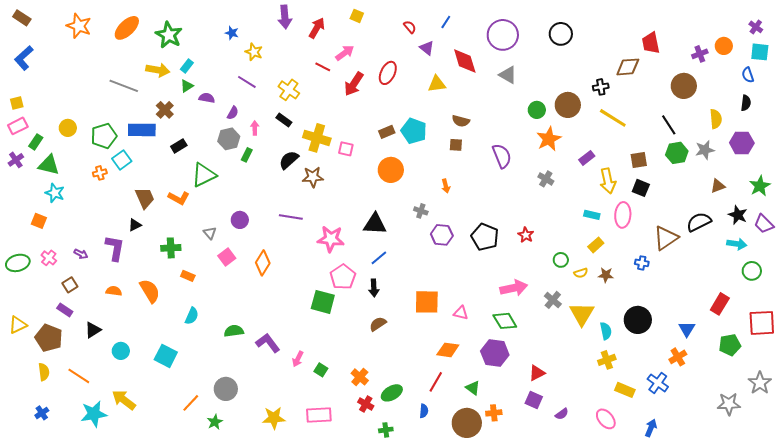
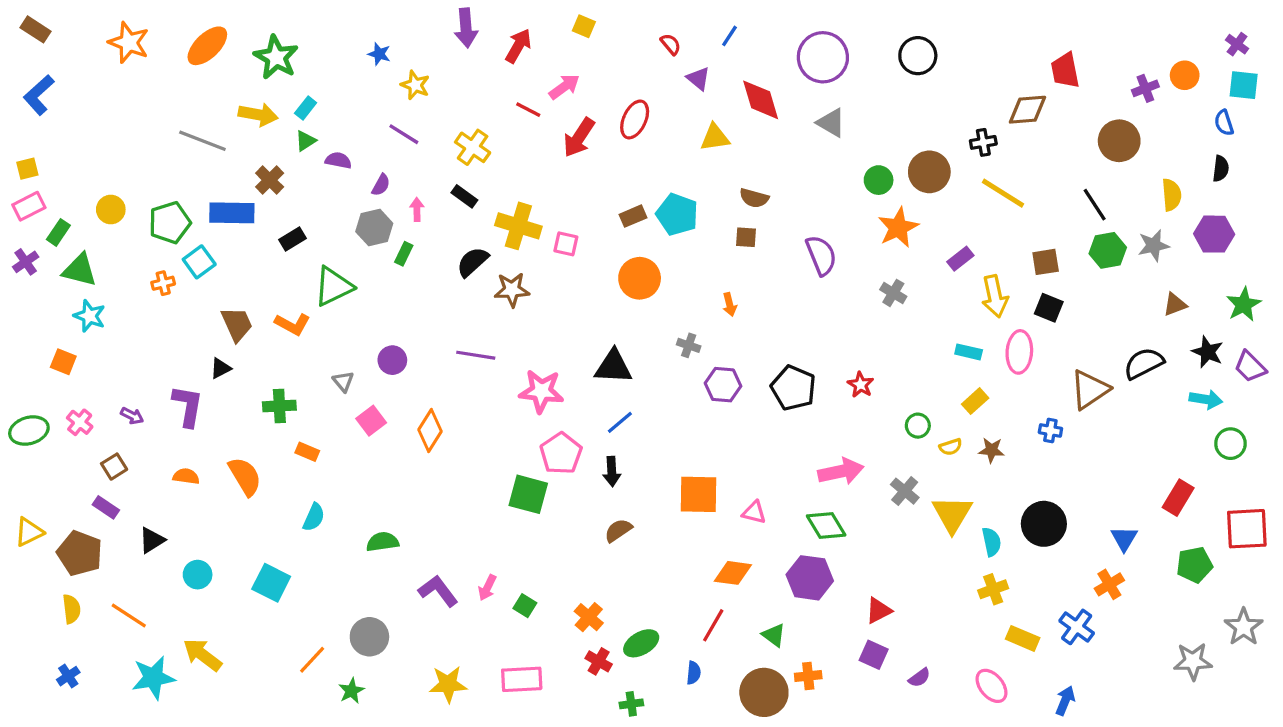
purple L-shape: (268, 343) -> (438, 591), moved

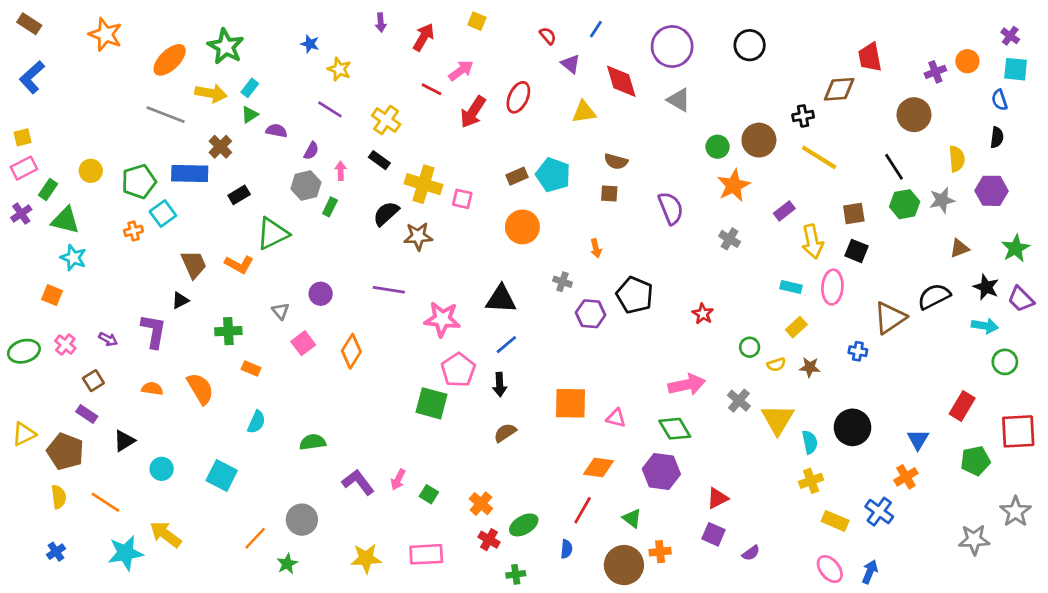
purple arrow: (466, 28) -> (381, 22), size x0.6
orange ellipse: (207, 46) -> (170, 60), moved
black pentagon: (793, 388) -> (635, 295), moved
pink ellipse: (991, 686) -> (830, 569), moved

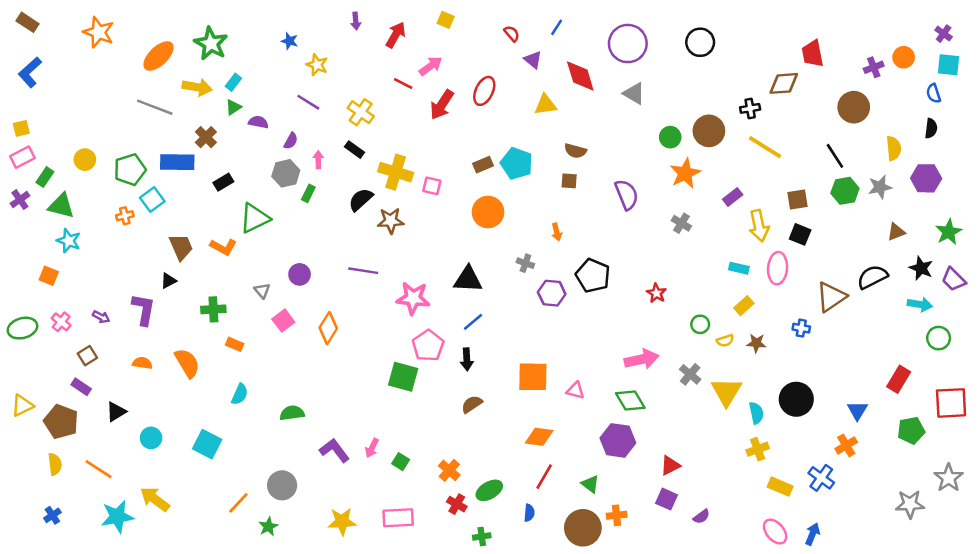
orange diamond: (599, 467) -> (539, 437), moved

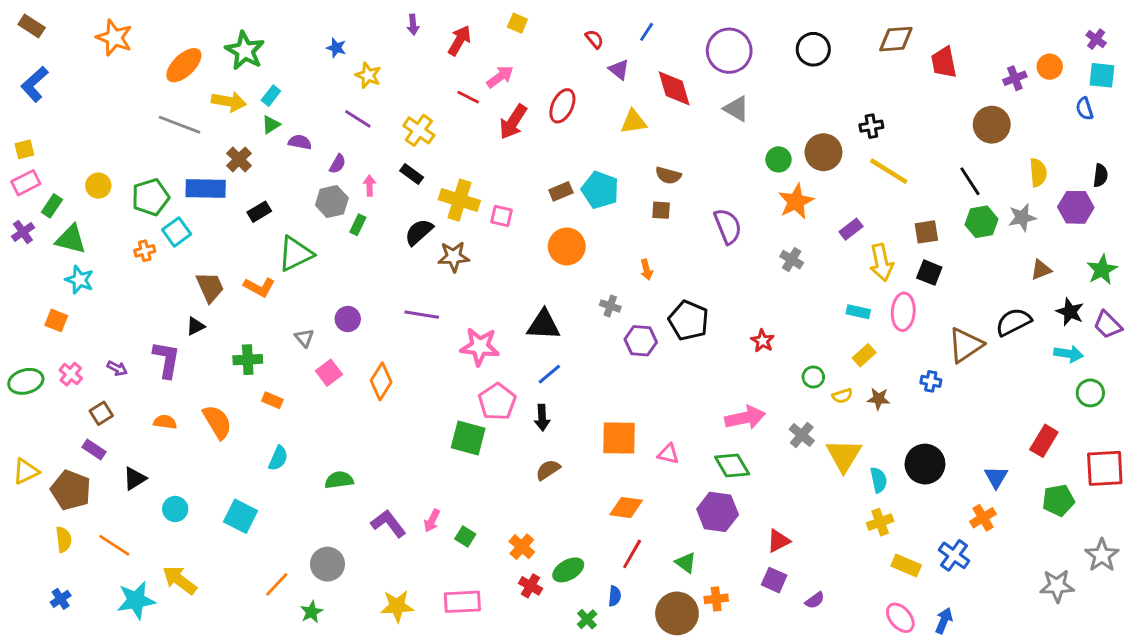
brown diamond: (784, 83) -> (896, 39), moved
black semicircle: (931, 128) -> (1100, 175), moved
green cross: (482, 537) -> (587, 619), moved, turned -35

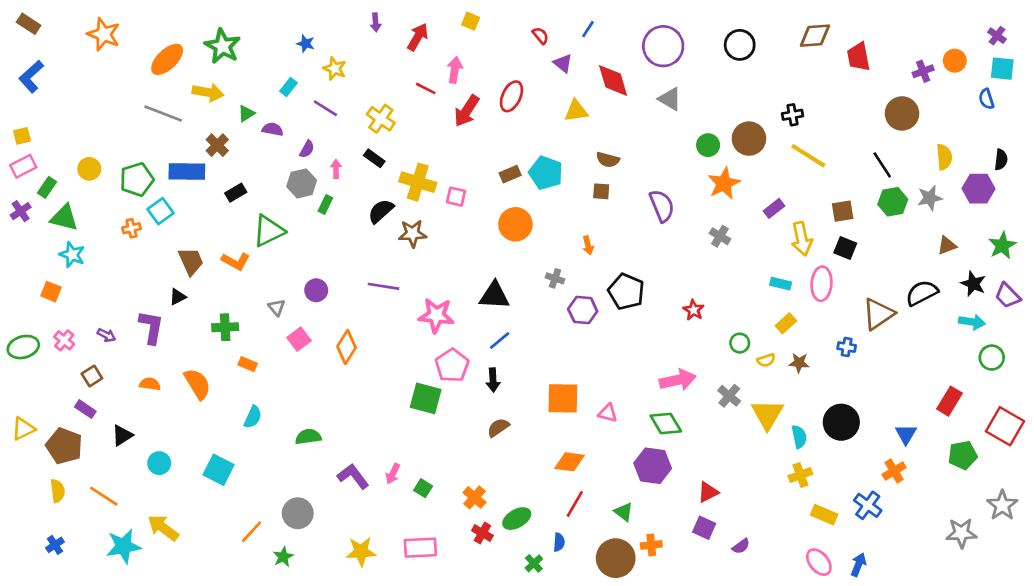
pink arrow: (500, 77) -> (455, 70), turned -45
cyan rectangle: (271, 96) -> (288, 87), moved
red square: (1105, 468) -> (1005, 426), turned 33

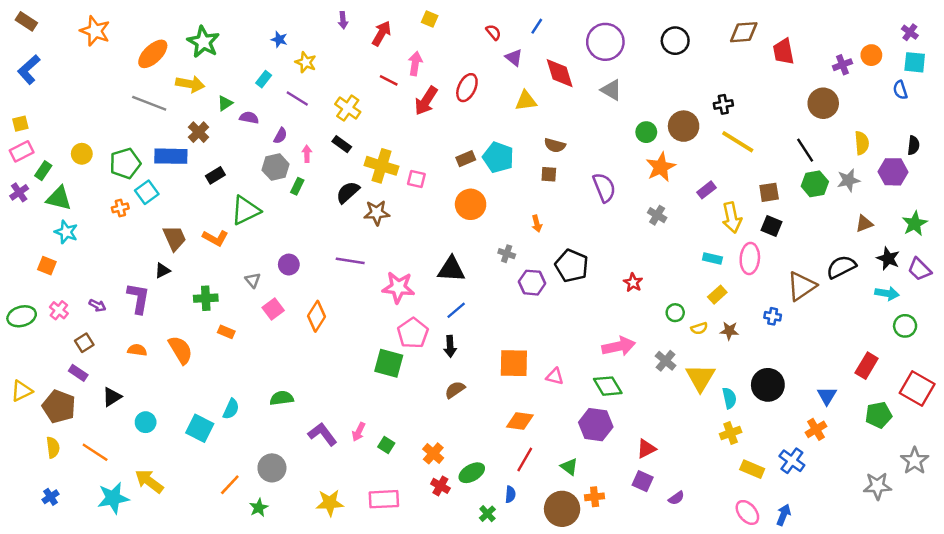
cyan semicircle: (253, 417) -> (231, 409), moved

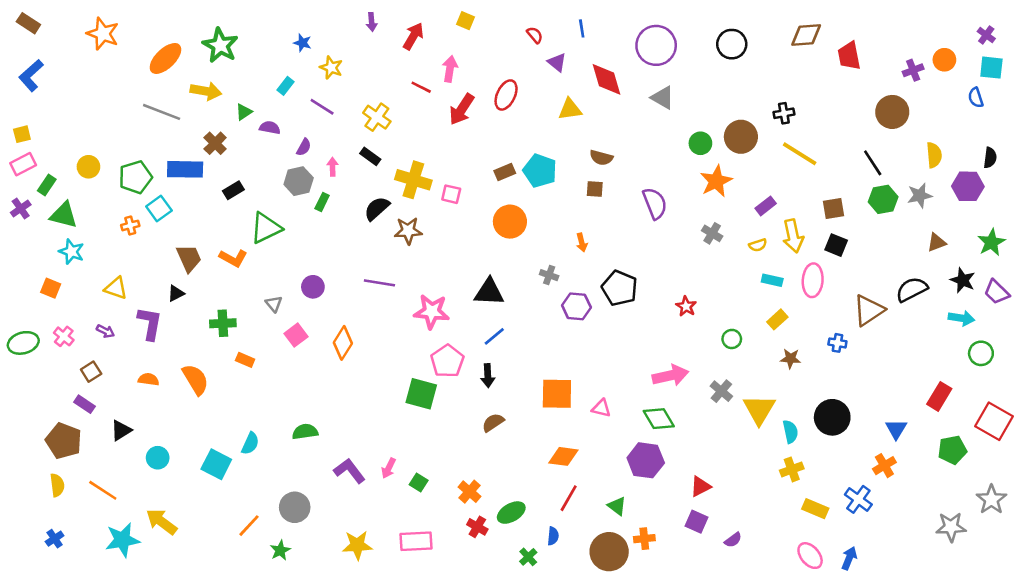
blue line: (537, 26) -> (582, 28), turned -42
yellow semicircle: (699, 328) -> (758, 245), moved
yellow triangle: (22, 391) -> (116, 288), moved, turned 45

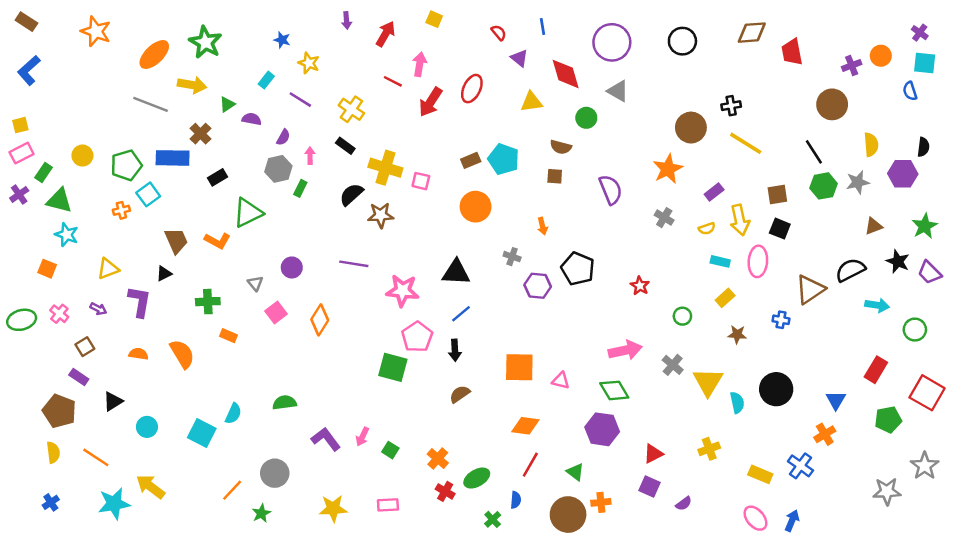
green circle: (700, 143) -> (586, 118), moved
yellow triangle: (116, 288) -> (108, 269), turned -40
cyan arrow: (961, 318) -> (877, 305), moved
yellow cross: (792, 469) -> (709, 449), moved
pink rectangle: (416, 541) -> (388, 505), size x0.7

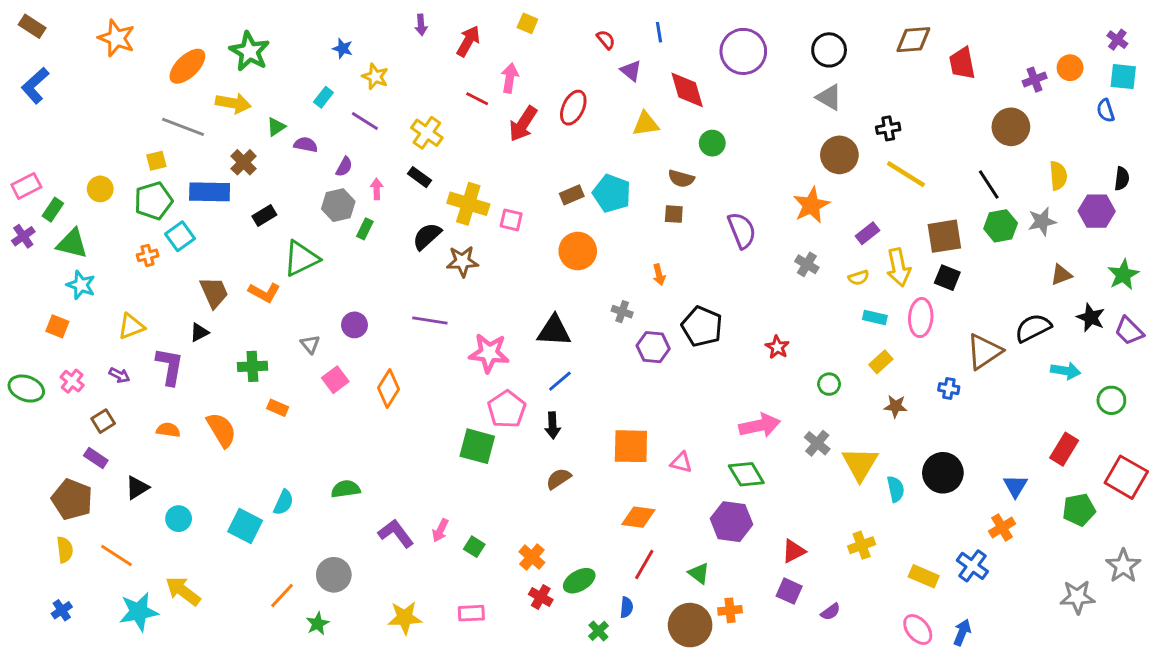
gray triangle: (618, 91) -> (829, 97), moved
yellow square: (20, 125) -> (156, 161), moved
brown square: (777, 194) -> (944, 236), size x1.4
green ellipse: (22, 320) -> (26, 389), turned 36

